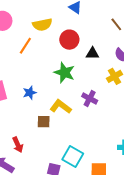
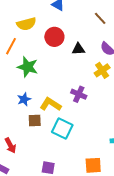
green star: (64, 73) -> (28, 67), moved
blue star: (30, 93) -> (24, 99), moved
cyan square: (73, 157) -> (62, 129), moved

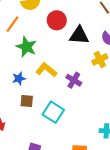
black triangle: (78, 49) -> (79, 35), size x1.5
yellow L-shape: (50, 104) -> (46, 70), moved

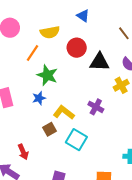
yellow L-shape: (46, 70) -> (64, 112), moved
blue star: (19, 79) -> (39, 98), moved
brown square: (27, 101) -> (49, 129), turned -32

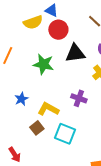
yellow semicircle: (50, 32) -> (33, 22), moved
red circle: (77, 48) -> (58, 30), moved
green star: (47, 75) -> (43, 64), moved

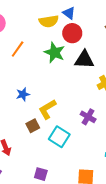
green star: (43, 64) -> (54, 52), moved
purple cross: (79, 98) -> (88, 117), moved
yellow L-shape: (48, 109) -> (47, 109), turned -70

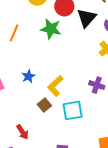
black triangle: (84, 60) -> (87, 18), moved, turned -40
cyan square: (59, 137) -> (73, 110), turned -30

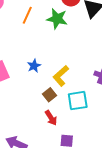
orange line: (14, 33) -> (27, 15), moved
red arrow: (22, 132) -> (51, 118), moved

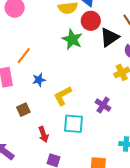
orange line: (27, 15) -> (24, 56), moved
brown square: (50, 95) -> (23, 110), moved

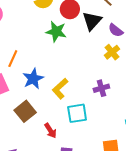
blue star: (39, 80) -> (33, 79), size x1.5
purple cross: (103, 105) -> (101, 88), turned -35
brown square: (23, 110) -> (25, 111), size x1.5

